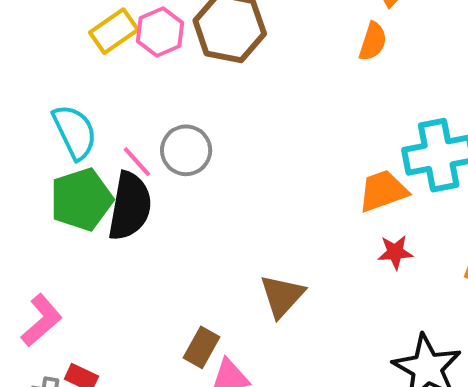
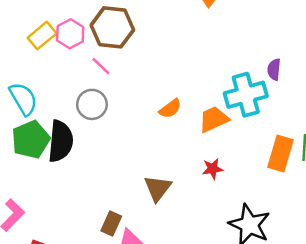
orange semicircle: (373, 41) -> (170, 109), moved, turned 40
pink line: (137, 162) -> (101, 66), moved
red star: (395, 252) -> (213, 169), moved

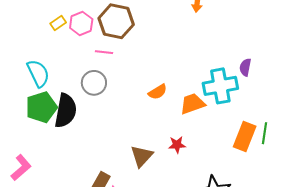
yellow rectangle: (42, 36) -> (58, 23), size x0.7
pink line: (101, 66) -> (104, 52), turned -42
red star: (213, 169) -> (177, 145), moved

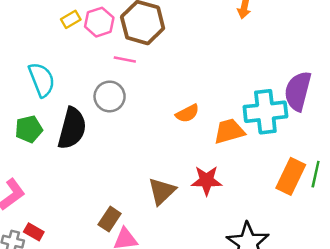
purple semicircle: (245, 67) -> (298, 91), size x1.8
green pentagon: (41, 107) -> (29, 129), moved, size x0.7
red star: (177, 145) -> (207, 180), size x1.4

